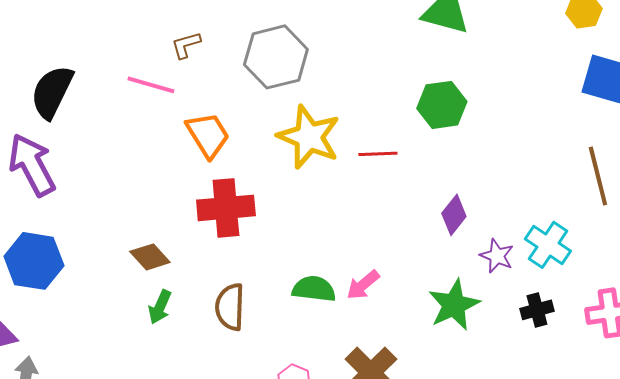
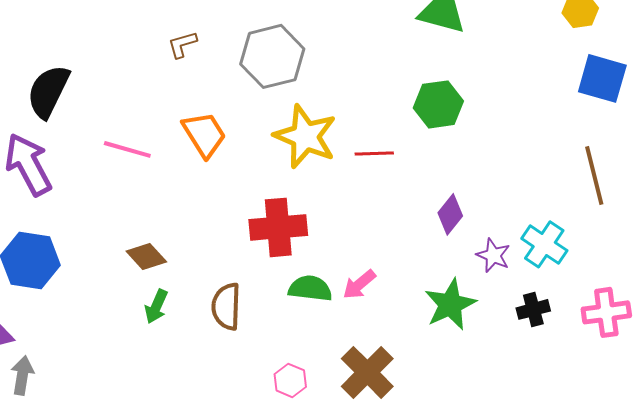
pink line: (151, 85) -> (127, 149), moved
red cross: (226, 208) -> (278, 227), moved

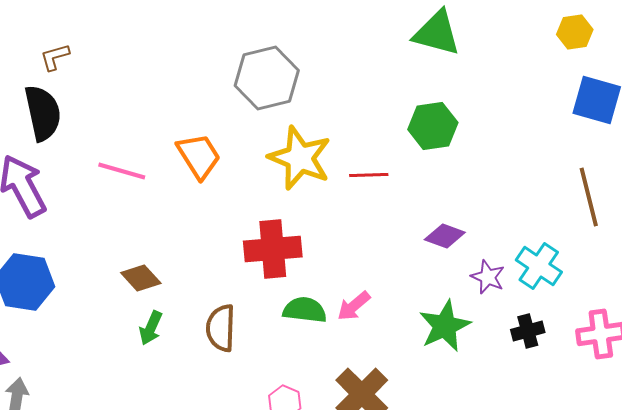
brown L-shape: (182, 44) -> (55, 57), moved
black semicircle: (48, 91) -> (43, 113), turned 142
purple diamond: (450, 214) -> (445, 236), turned 72

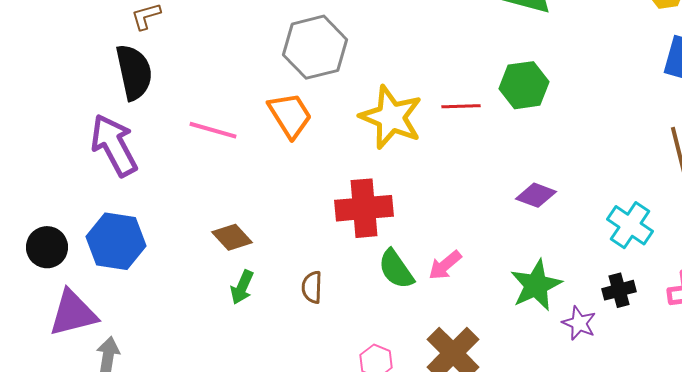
gray hexagon: (267, 78) -> (315, 47), moved
red line: (369, 175) -> (461, 106), moved
purple star: (488, 277) -> (579, 323), moved
green semicircle: (305, 310) -> (396, 269), turned -132
brown semicircle: (221, 328) -> (312, 287), size x0.7

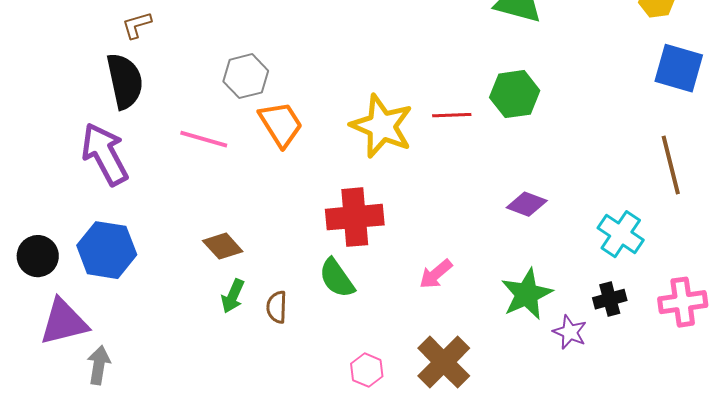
gray hexagon: (315, 47) -> (246, 76), moved, size x0.7
green semicircle: (396, 269) -> (337, 278), moved
brown semicircle: (312, 287) -> (277, 307), moved

